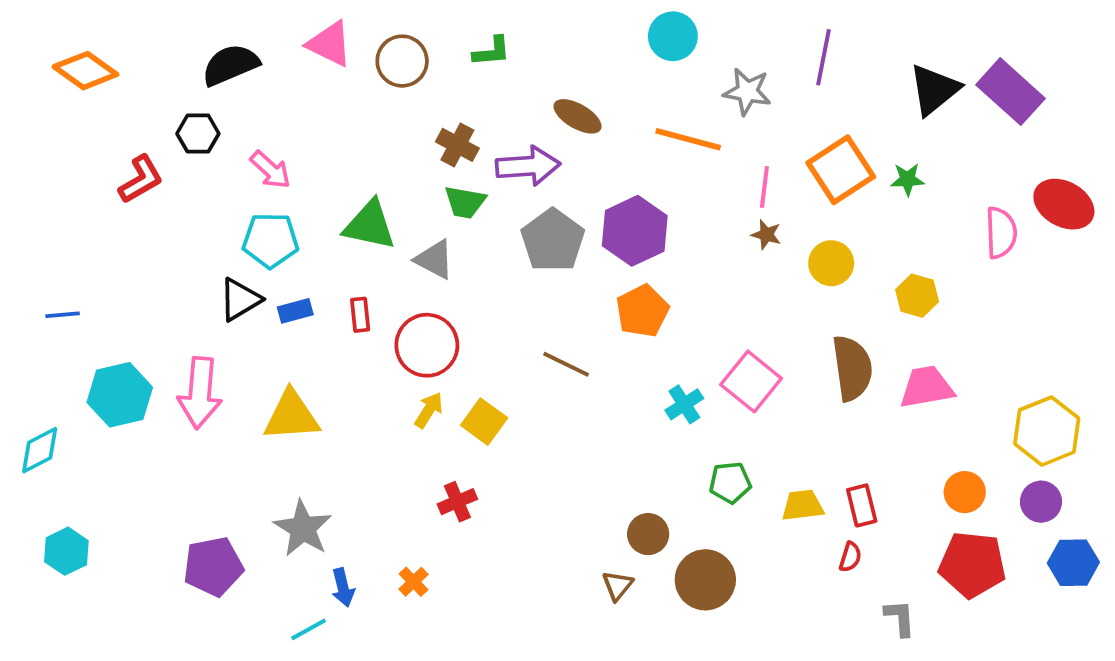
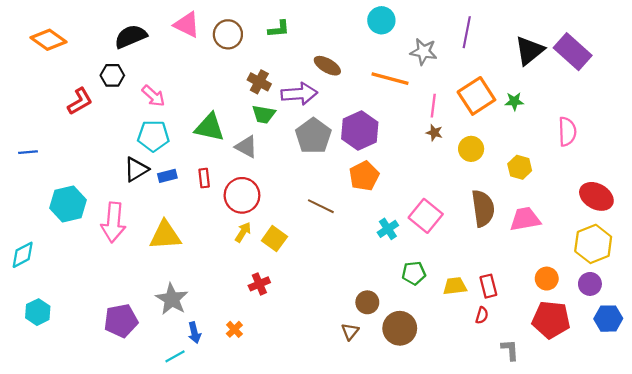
red ellipse: (1064, 204) -> (596, 196), moved
blue line: (63, 315) -> (28, 152), moved
cyan hexagon: (120, 395) -> (68, 204), moved

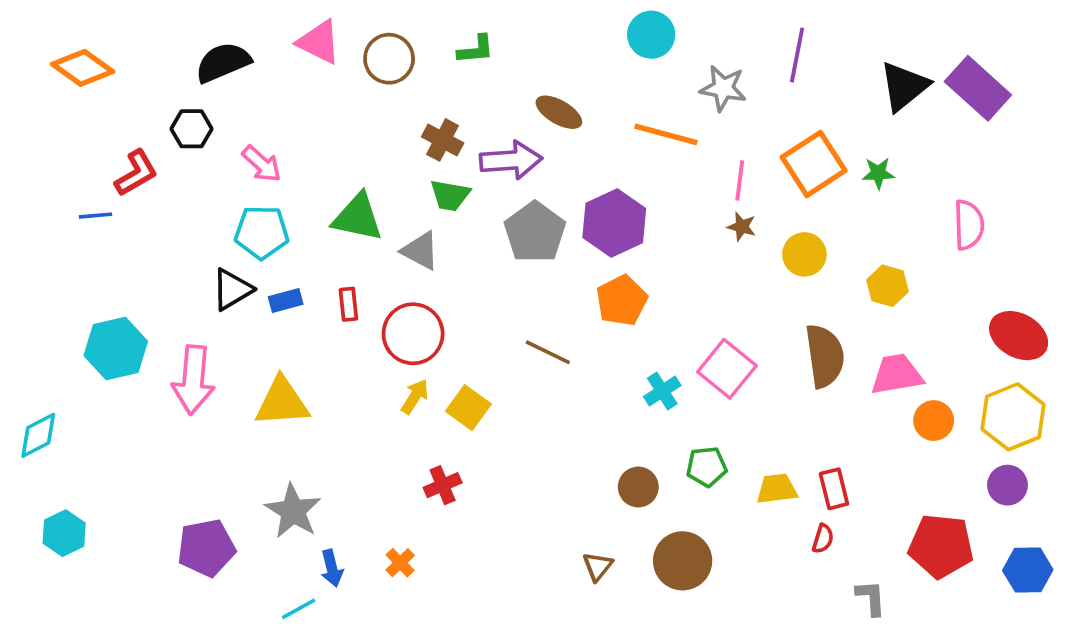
blue line: (28, 152) -> (96, 216), moved
orange circle: (547, 279) -> (934, 421), moved
brown circle: (367, 302) -> (638, 487), moved
blue hexagon: (608, 319) -> (1028, 570), moved

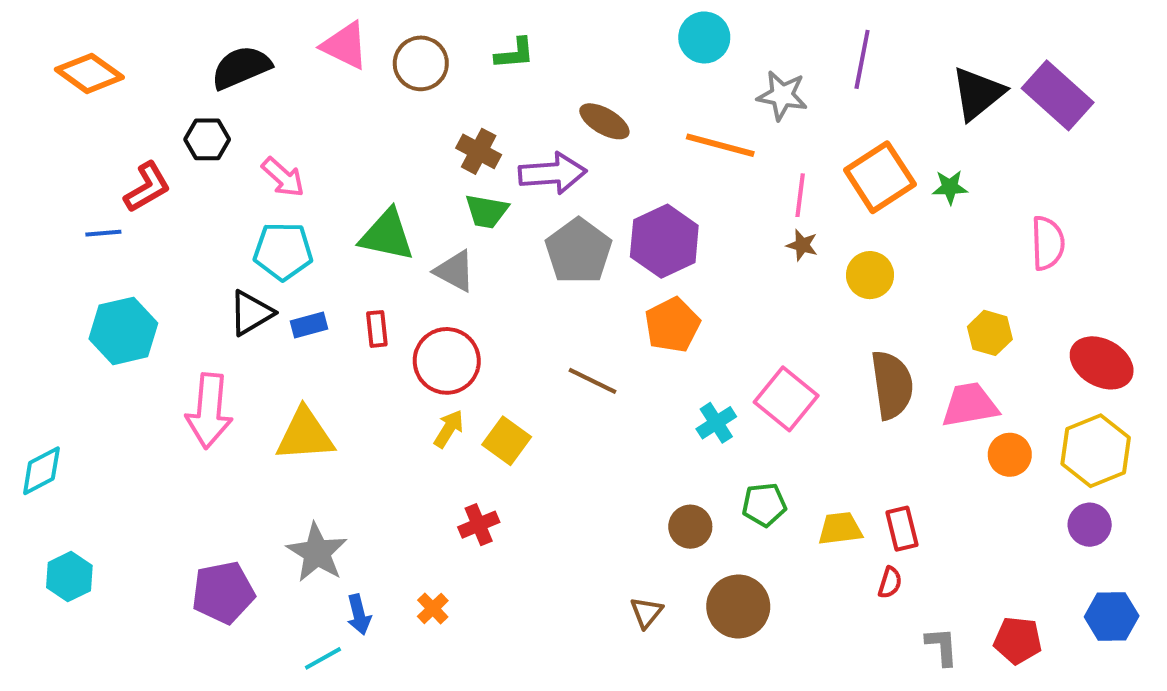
yellow hexagon: (887, 286) -> (990, 333), moved
cyan hexagon: (116, 349) -> (123, 331), moved
red pentagon: (941, 546) -> (1018, 640), moved, size x0.7

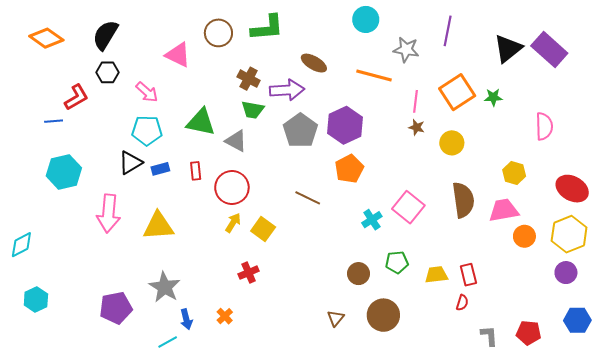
pink triangle: (345, 45) -> (178, 55), moved
green L-shape: (515, 53) -> (267, 28), size x1.6
black semicircle: (241, 67) -> (105, 35), moved, turned -36

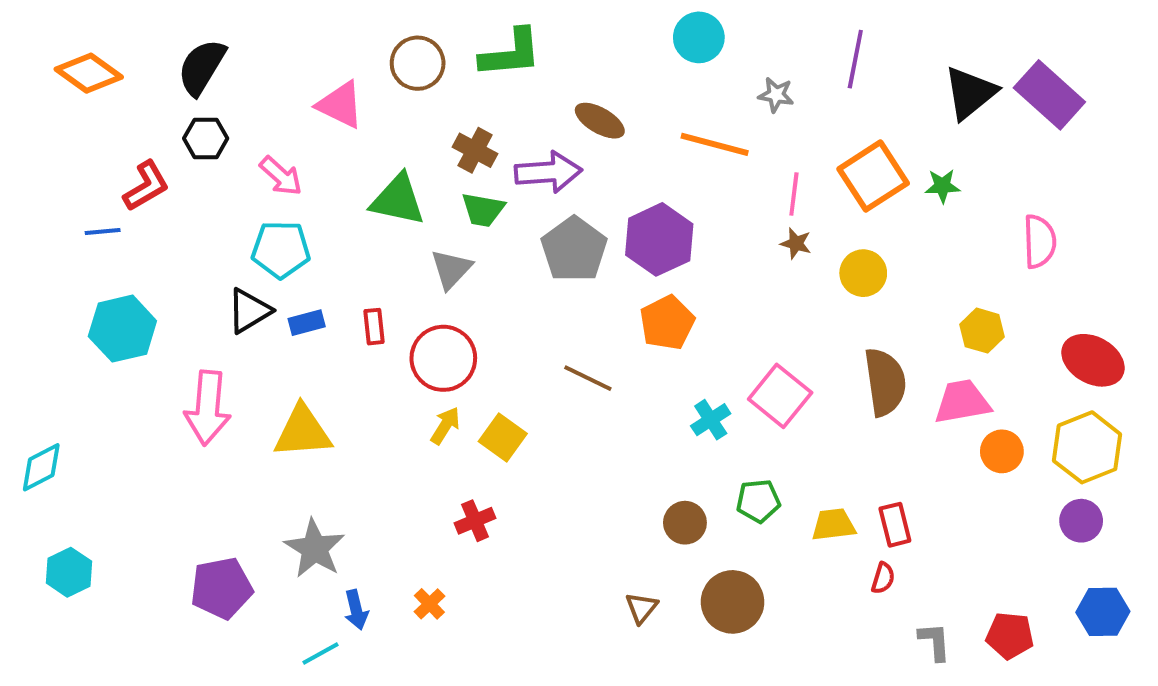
gray star: (406, 50) -> (776, 95), size x0.7
green triangle: (201, 122) -> (398, 200), moved
gray triangle: (236, 141) -> (451, 269), turned 45

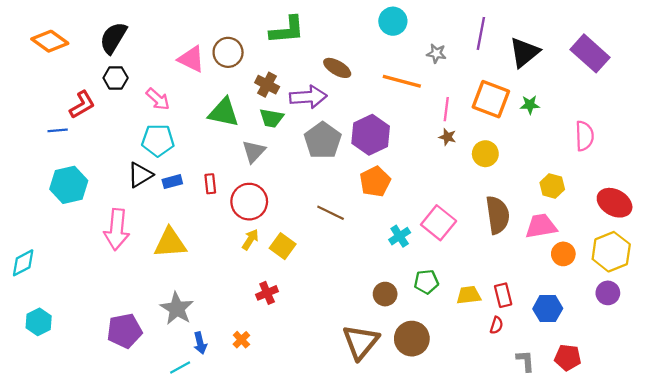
brown circle: (418, 63) -> (228, 52), moved
black triangle: (970, 93) -> (524, 52), moved
orange square: (873, 176) -> (491, 99), turned -36
brown triangle: (641, 608) -> (361, 342), size x2.0
blue hexagon: (1103, 612) -> (548, 309), moved

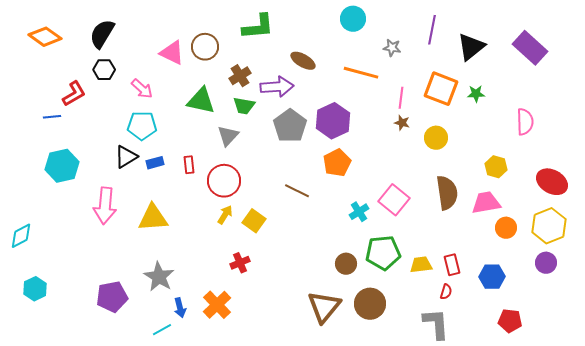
brown cross: (267, 85) -> (240, 76), turned 30
green pentagon: (426, 282) -> (383, 253), size x1.6
orange cross: (241, 340) -> (217, 305), size x1.8
gray L-shape: (525, 361) -> (436, 324), moved, size x1.6

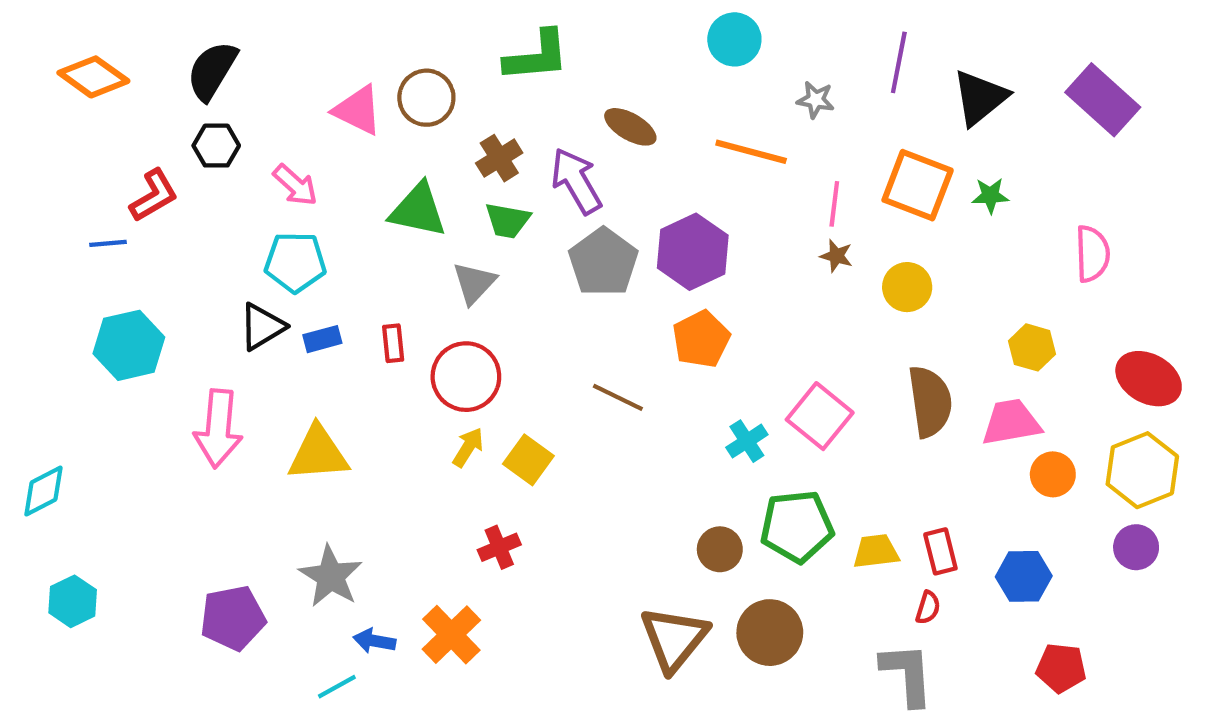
purple arrow: (277, 87) -> (576, 181), turned -116
blue arrow: (180, 308) -> (374, 641), turned 114

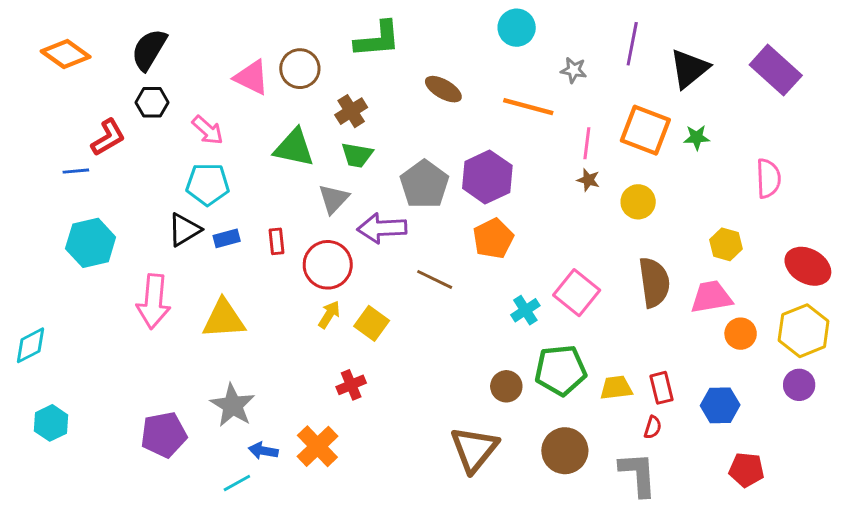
purple arrow: (576, 181) -> (382, 228), moved, turned -63
brown circle: (770, 633) -> (565, 451), moved

